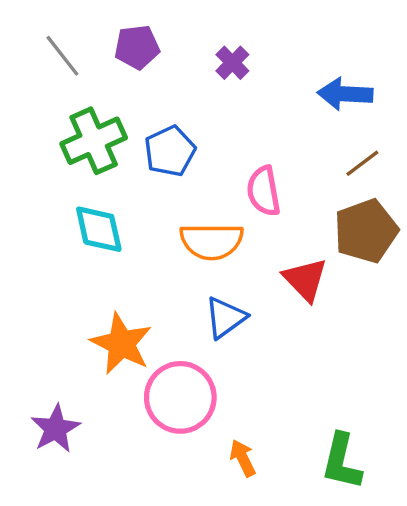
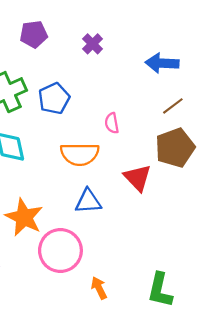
pink semicircle: (264, 191) -> (112, 123), size x0.7
blue triangle: (225, 318) -> (88, 201), turned 32

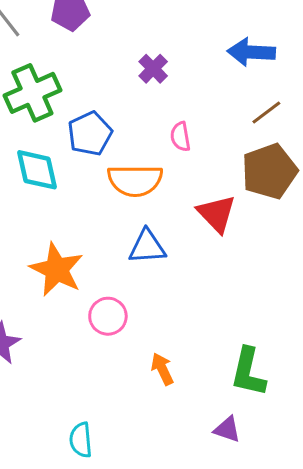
purple cross: (93, 44) -> (153, 69), moved
blue pentagon: (54, 98) -> (90, 134), moved
pink circle: (60, 250) -> (108, 316), size x0.6

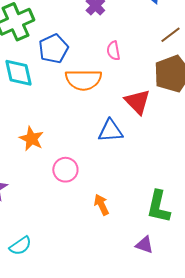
blue triangle: (147, 247) -> (110, 131), moved
orange star: (57, 269) -> (31, 139), size x0.7
cyan semicircle: (81, 440) -> (20, 246), moved, turned -120

